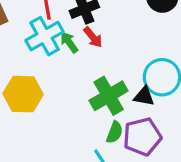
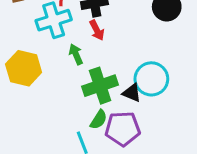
green arrow: (69, 42) -> (76, 54), moved

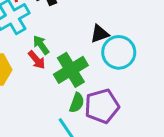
red arrow: (97, 30) -> (37, 60), moved
black triangle: (132, 93) -> (100, 34), moved, turned -30

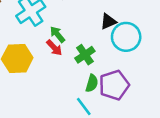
green cross: (71, 70) -> (85, 55), size x0.7

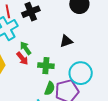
cyan circle: (126, 37) -> (81, 73), moved
green cross: (85, 55) -> (46, 66), turned 35

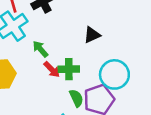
red arrow: (22, 58) -> (52, 69), moved
green semicircle: (50, 88) -> (76, 98), turned -40

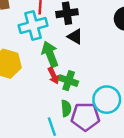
black triangle: (92, 35) -> (75, 37), moved, turned 35
green arrow: (40, 49) -> (50, 54), size x1.5

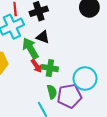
black triangle: (75, 37) -> (43, 37), moved

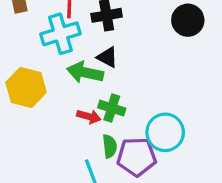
green arrow: (30, 48) -> (85, 72), turned -55
red arrow: (37, 66) -> (89, 116), moved, turned -48

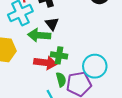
black triangle: (107, 57) -> (52, 24), turned 32
red arrow: (89, 116) -> (45, 63), size x1.5

